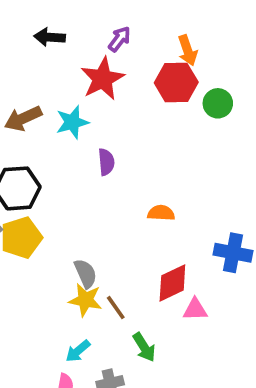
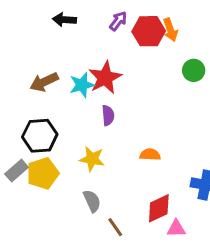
red star: (102, 79) -> (105, 78), moved
red hexagon: (176, 83) -> (149, 31), moved
yellow star: (85, 300) -> (92, 159), moved

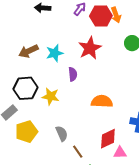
red star: (105, 78) -> (90, 48), moved
orange semicircle: (150, 155) -> (102, 101), size x1.5
yellow star: (92, 159) -> (51, 96), moved
yellow pentagon: (43, 173) -> (26, 132), moved

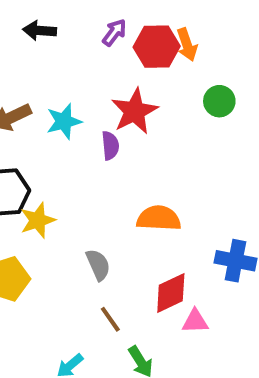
purple semicircle: (73, 74) -> (110, 146), moved
yellow star: (51, 96) -> (38, 220), moved, turned -30
gray semicircle: (62, 134) -> (98, 265), moved

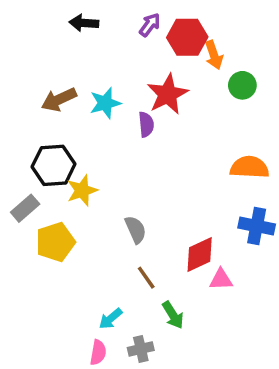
orange arrow: (187, 45) -> (214, 55), moved
orange semicircle: (159, 218) -> (249, 167), moved

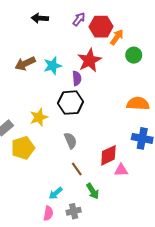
orange arrow: (214, 55) -> (117, 37), turned -126
black hexagon: (54, 165) -> (70, 103), moved

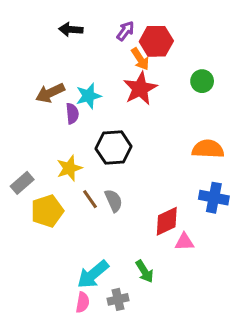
orange arrow: (117, 37) -> (140, 59), moved, turned 112
purple semicircle: (77, 78) -> (72, 114), moved
brown line: (77, 169) -> (90, 199), moved
cyan arrow: (56, 193) -> (93, 274), size x1.6

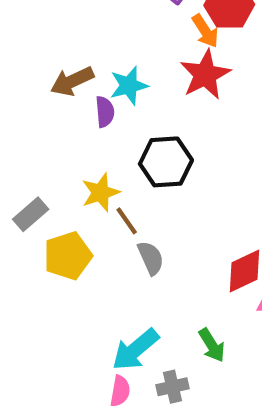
brown line: (90, 199) -> (127, 221), moved
gray semicircle: (114, 201) -> (151, 258), moved

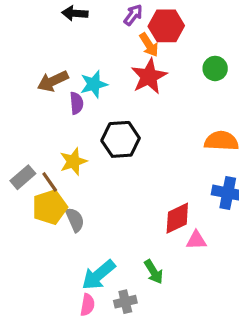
brown line: (127, 221) -> (50, 182), moved
gray semicircle: (151, 258) -> (75, 220), moved

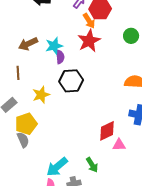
purple semicircle: (76, 103) -> (60, 57), moved
brown line: (50, 182) -> (18, 73), moved, turned 32
gray semicircle: (75, 220) -> (23, 140), moved

